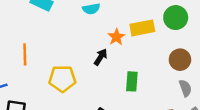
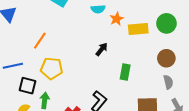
orange star: (116, 37) -> (117, 19), moved
orange line: (25, 54) -> (40, 41), turned 30
yellow pentagon: (62, 79) -> (52, 68), moved

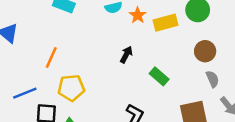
green rectangle: (125, 72) -> (159, 76), turned -49

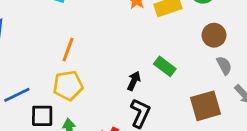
black arrow: (126, 55) -> (134, 81), moved
orange line: (51, 58) -> (68, 50), moved

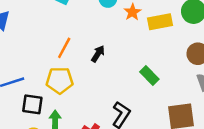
black arrow: (134, 81) -> (98, 54), moved

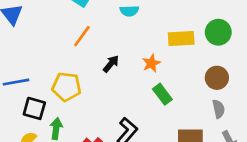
orange star: (132, 12) -> (151, 63), moved
orange line: (64, 48) -> (82, 36), moved

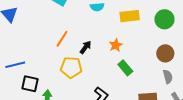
orange line: (82, 36) -> (62, 39), moved
yellow rectangle: (181, 39) -> (130, 16), moved
yellow pentagon: (66, 87) -> (71, 67), moved

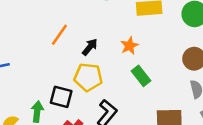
yellow pentagon: (71, 67) -> (88, 77), moved
black square: (30, 84) -> (61, 97), moved

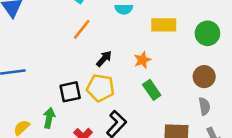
orange line: (59, 35) -> (82, 29), moved
black square: (61, 97) -> (70, 92), moved, turned -30

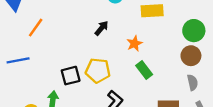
orange line: (82, 29) -> (36, 28), moved
green circle: (207, 33) -> (194, 31), moved
black arrow: (104, 59) -> (102, 28), moved

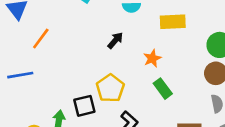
yellow pentagon: (98, 71) -> (110, 88), turned 30
black square: (71, 76) -> (84, 106), moved

